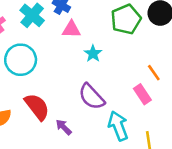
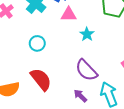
cyan circle: (21, 60) -> (37, 43), moved, size x0.6
purple arrow: (64, 127) -> (80, 96), moved

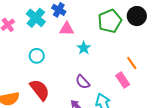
purple semicircle: (86, 70) -> (83, 82), size x0.7

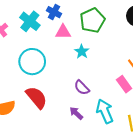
green pentagon: (110, 21) -> (92, 20), moved
cyan circle: (37, 56) -> (32, 62), size x1.6

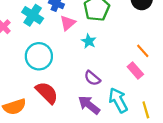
pink triangle: (63, 32) -> (68, 23), turned -35
purple arrow: (76, 113) -> (89, 105), size x1.5

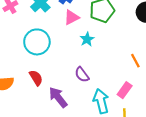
pink rectangle: (135, 71) -> (125, 90), moved, turned 63
red semicircle: (47, 93) -> (36, 78), size x0.7
purple arrow: (89, 105) -> (58, 97), moved

